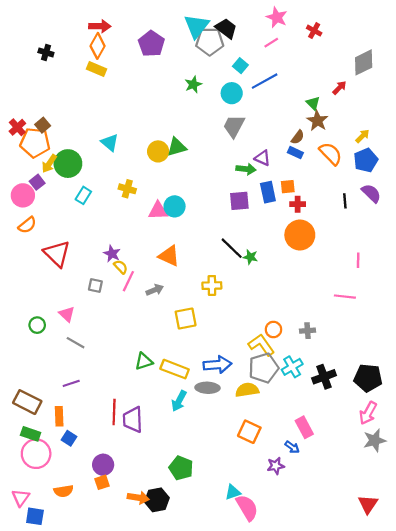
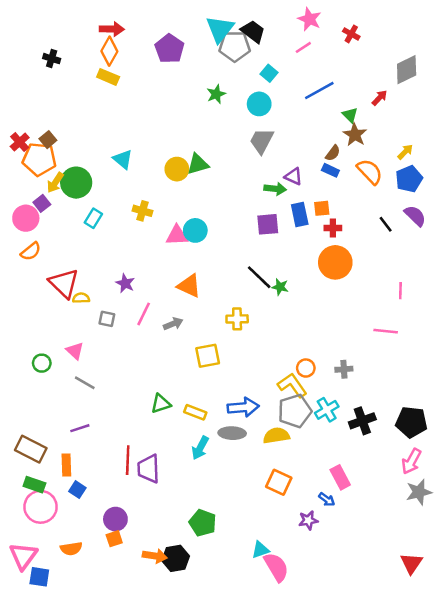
blue line: (265, 81) -> (319, 90), moved
black line: (345, 201) -> (386, 224), turned -32
yellow semicircle: (121, 267) -> (81, 298), moved, turned -48
yellow rectangle: (175, 369) -> (195, 412), size x0.7
pink triangle: (21, 498) -> (23, 556), size x1.4

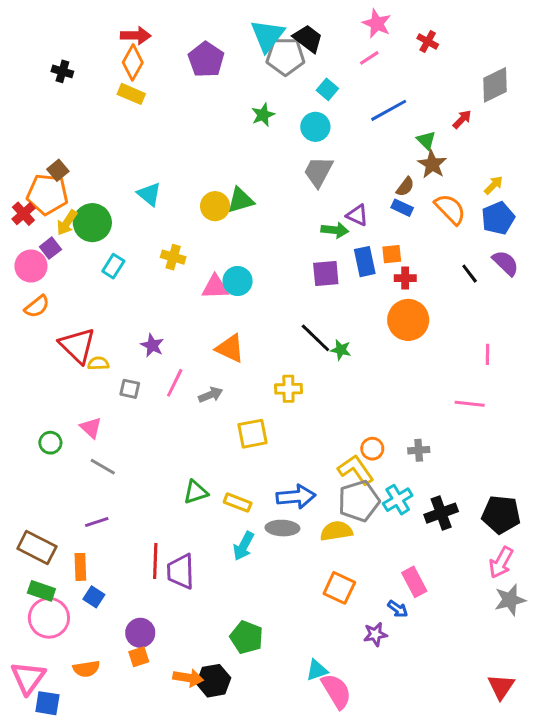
red cross: (20, 142) -> (23, 214), moved

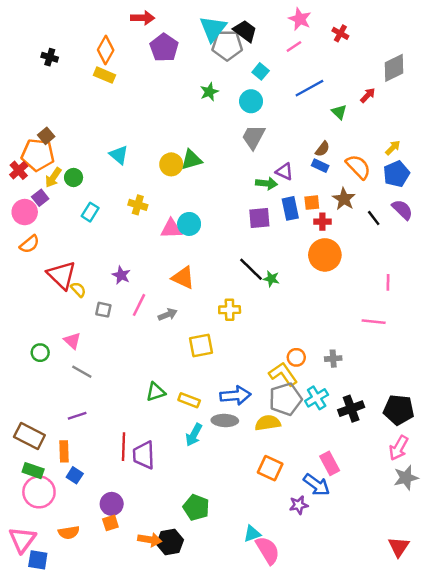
red arrow: (136, 35) -> (143, 18), moved
brown star: (432, 164) -> (344, 199), moved
green circle: (92, 223) -> (74, 177), size x0.6
yellow semicircle: (98, 363) -> (78, 289), turned 49
blue arrow: (398, 609) -> (317, 485), size x1.6

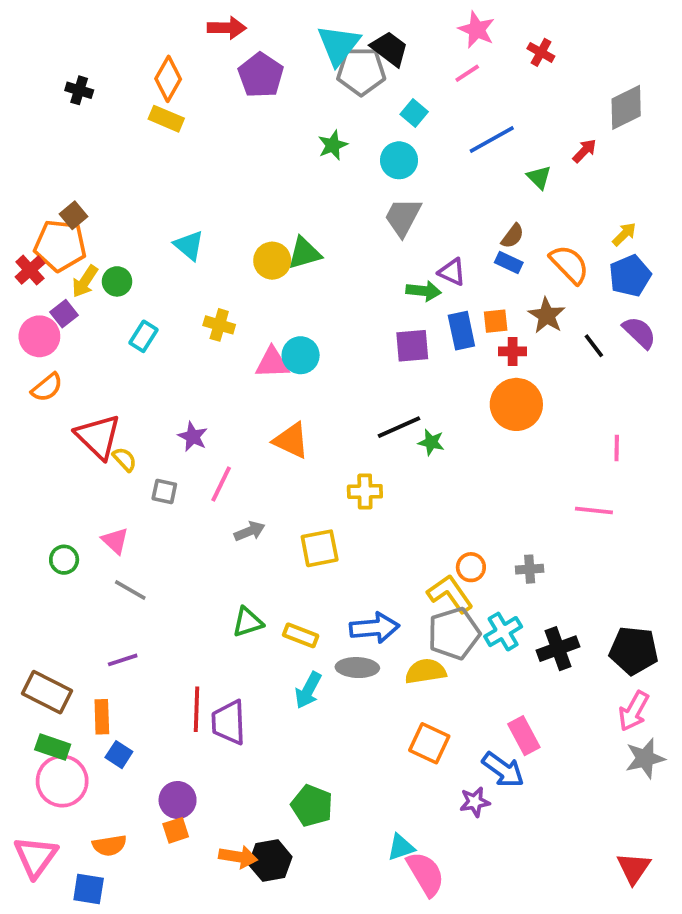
black line: (251, 269) -> (399, 427), turned -68
gray arrow: (168, 314) -> (249, 531), moved
blue square: (38, 560) -> (89, 889), moved

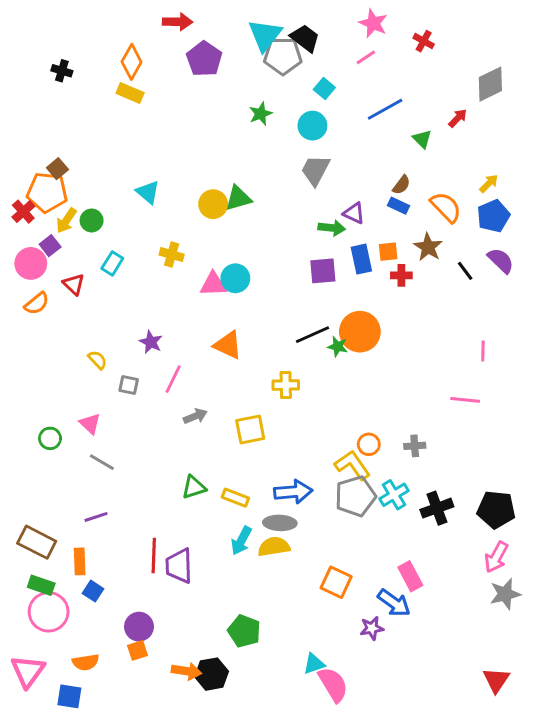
orange circle: (516, 404) -> (360, 332), moved
red triangle: (98, 437) -> (74, 284), moved, size x0.6
yellow semicircle: (426, 671) -> (274, 547), moved

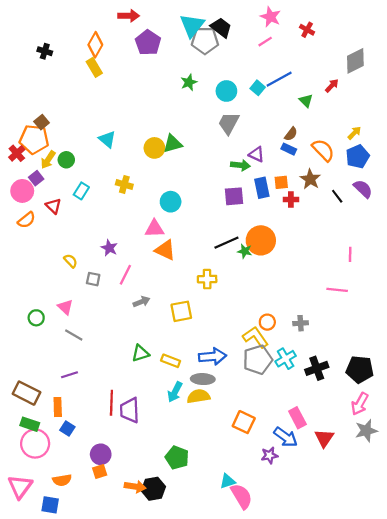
cyan square: (324, 89) -> (258, 88), moved
yellow rectangle: (130, 93) -> (94, 67), turned 36
pink triangle: (213, 284) -> (154, 229), moved
red triangle: (496, 680) -> (324, 438), moved

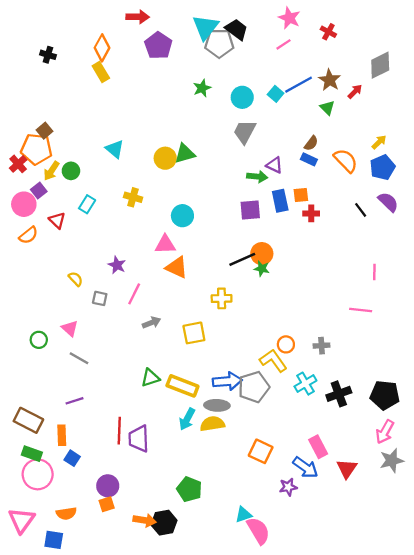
brown star: (310, 179) -> (330, 80), moved
orange circle: (261, 240) -> (262, 254), moved, size x0.7
gray pentagon: (258, 360) -> (254, 387), moved
yellow rectangle: (171, 361) -> (182, 386), size x1.5

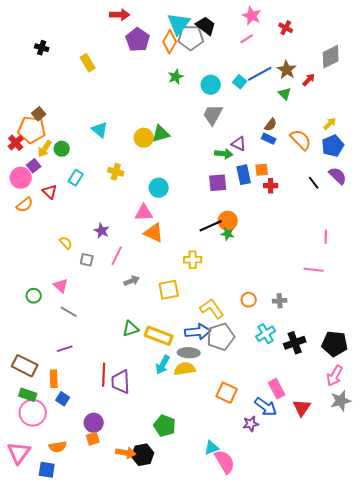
orange diamond: (102, 48) -> (170, 42), moved
yellow L-shape: (273, 361) -> (212, 309), moved

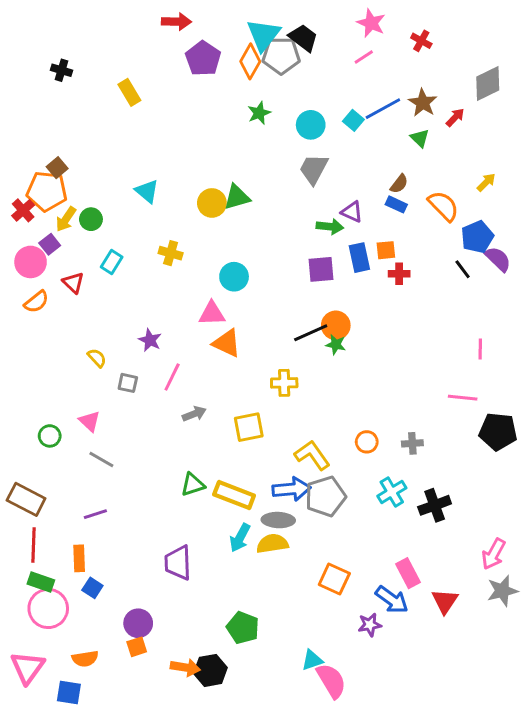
blue pentagon: (333, 146) -> (477, 237), moved
black pentagon: (335, 344) -> (498, 432), moved
brown rectangle: (25, 366) -> (26, 499), moved
red line: (104, 375) -> (33, 545), moved

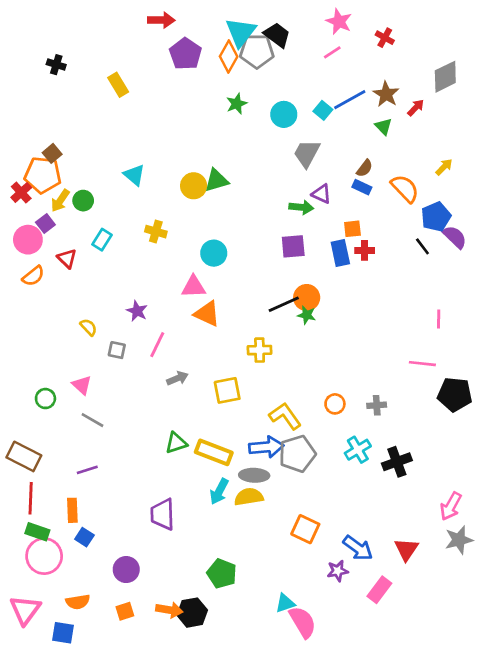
gray trapezoid: (314, 169) -> (307, 153), moved
blue rectangle: (359, 258) -> (340, 253), moved
pink rectangle: (408, 573) -> (379, 590), moved, turned 65
orange square: (137, 647) -> (125, 611), moved

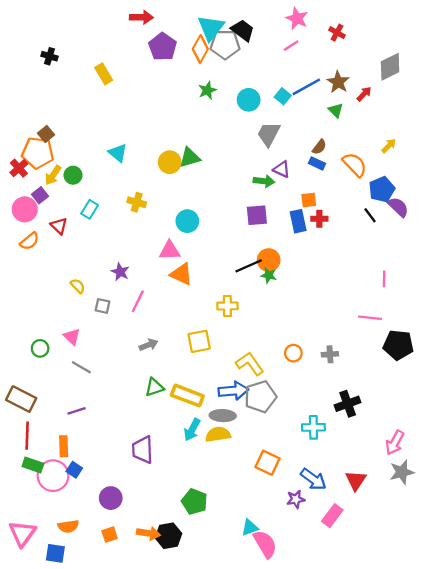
gray arrow: (177, 378) -> (148, 345), moved
cyan cross: (358, 450) -> (313, 427), moved, turned 30
pink circle: (44, 556) -> (53, 476), moved

